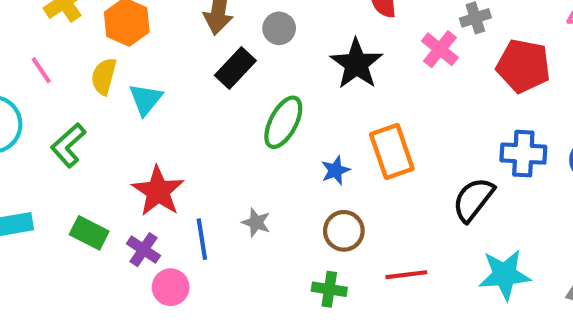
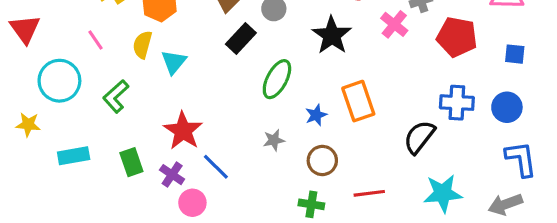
gray star: (256, 222) -> (274, 140), moved, turned -30
green rectangle: (89, 233) -> (131, 162), turned 44
blue line: (202, 239) -> (216, 167), turned -36

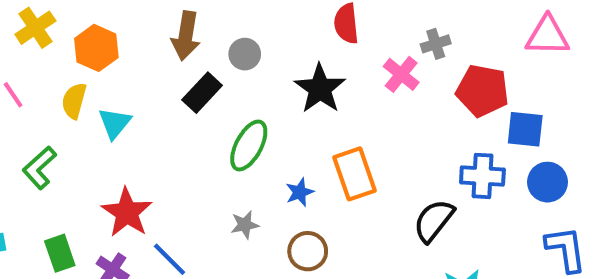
blue square: (515, 54) -> (525, 129), moved, size x1.4

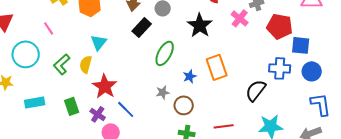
yellow semicircle: (74, 101) -> (86, 64), moved
brown circle: (308, 251) -> (184, 105), moved

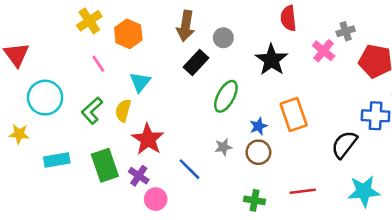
pink line: (49, 28) -> (98, 64), moved
brown circle: (184, 105) -> (258, 152), moved
green rectangle: (72, 106) -> (105, 165), size x1.4
blue line: (126, 109) -> (189, 169), moved

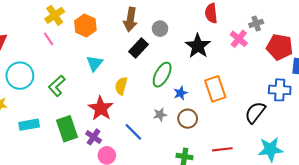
pink line: (98, 64) -> (49, 39), moved
yellow semicircle: (123, 111) -> (121, 86), moved
blue star: (258, 126) -> (180, 93), moved

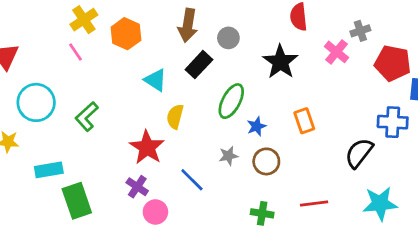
cyan triangle: (95, 63) -> (155, 80), moved, turned -36
orange rectangle: (215, 89) -> (304, 121), size x0.7
green rectangle: (67, 129) -> (77, 201), moved

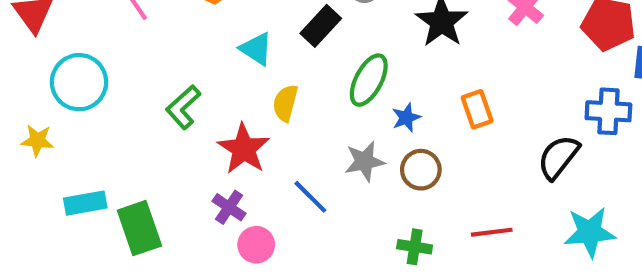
green L-shape: (87, 117) -> (183, 107), moved
gray star: (228, 156) -> (365, 161), size x1.4
cyan rectangle: (49, 170) -> (85, 203), moved

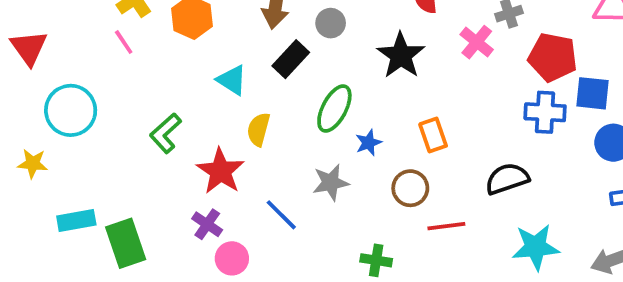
blue cross: (608, 111) -> (545, 112), moved
black semicircle: (558, 157) -> (507, 179), turned 33
brown circle: (421, 170) -> (410, 188), moved
red line: (492, 232) -> (446, 226), moved

